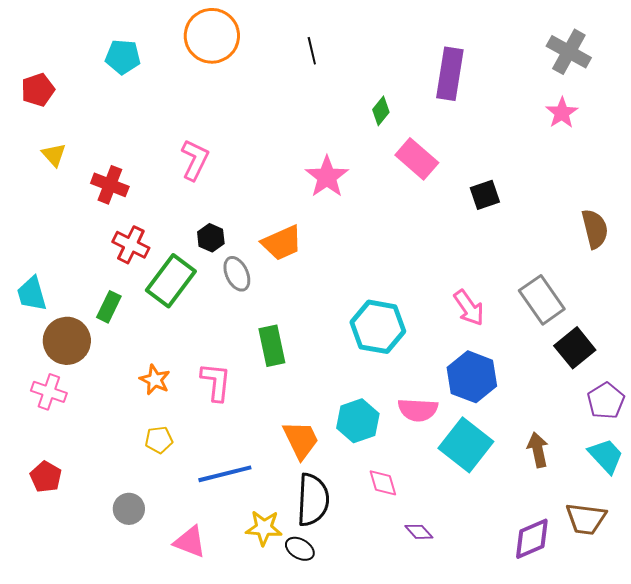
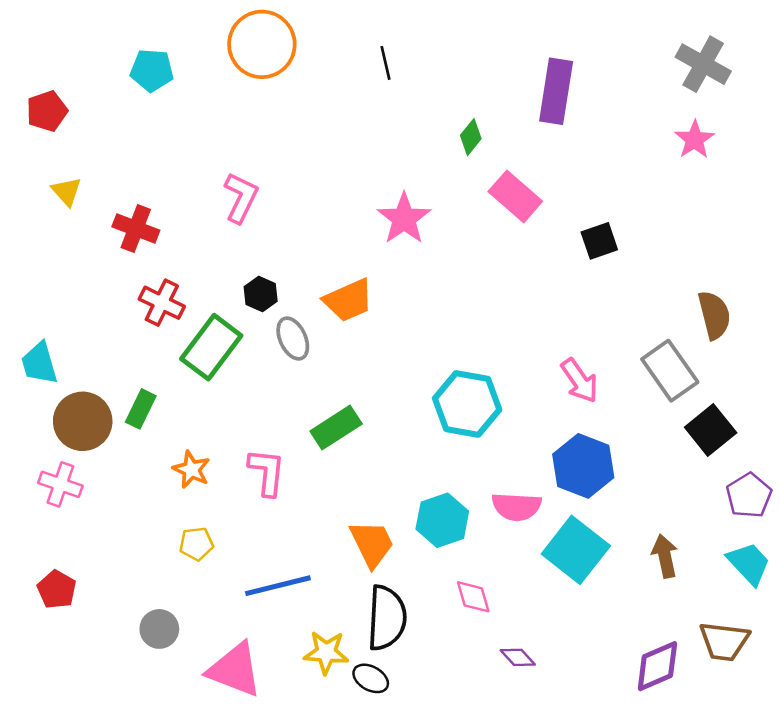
brown semicircle: (595, 229) -> (714, 315), moved
green rectangle: (109, 307) -> (141, 409), moved
green rectangle: (272, 346) -> (336, 428), turned 69
pink triangle: (190, 542) -> (235, 670), size x1.4

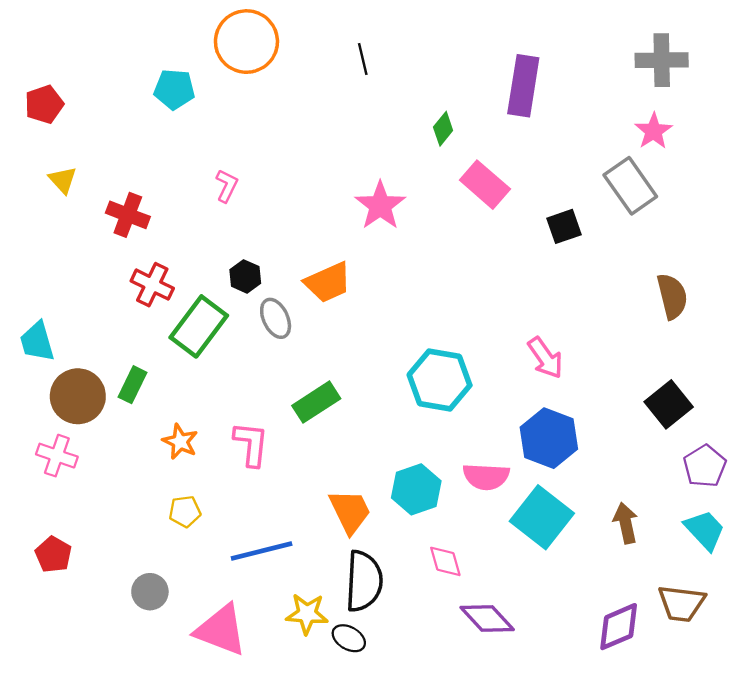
gray cross: (703, 64) -> (662, 60), turned -30
cyan pentagon: (152, 70) -> (174, 89), moved
pink L-shape: (241, 198) -> (227, 186), size x0.7
gray rectangle: (670, 371) -> (630, 186), moved
purple diamond: (518, 657) -> (487, 618), size x1.6

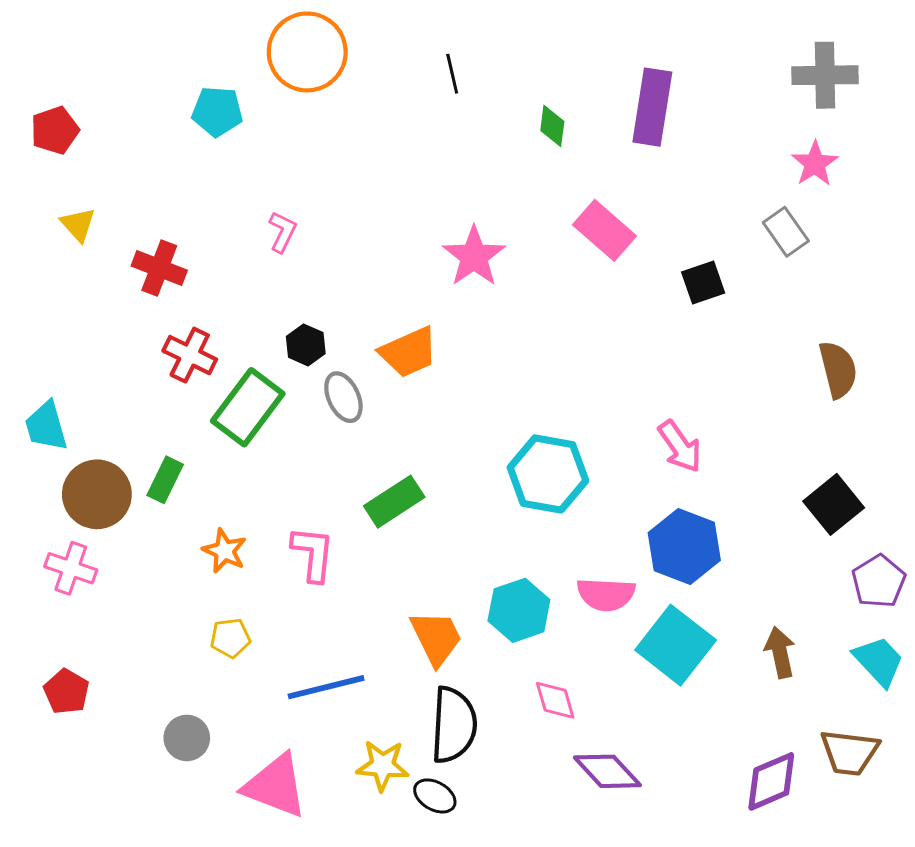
green diamond: (443, 129) -> (552, 126), moved, turned -32
gray rectangle: (630, 186) -> (786, 232), size x0.7

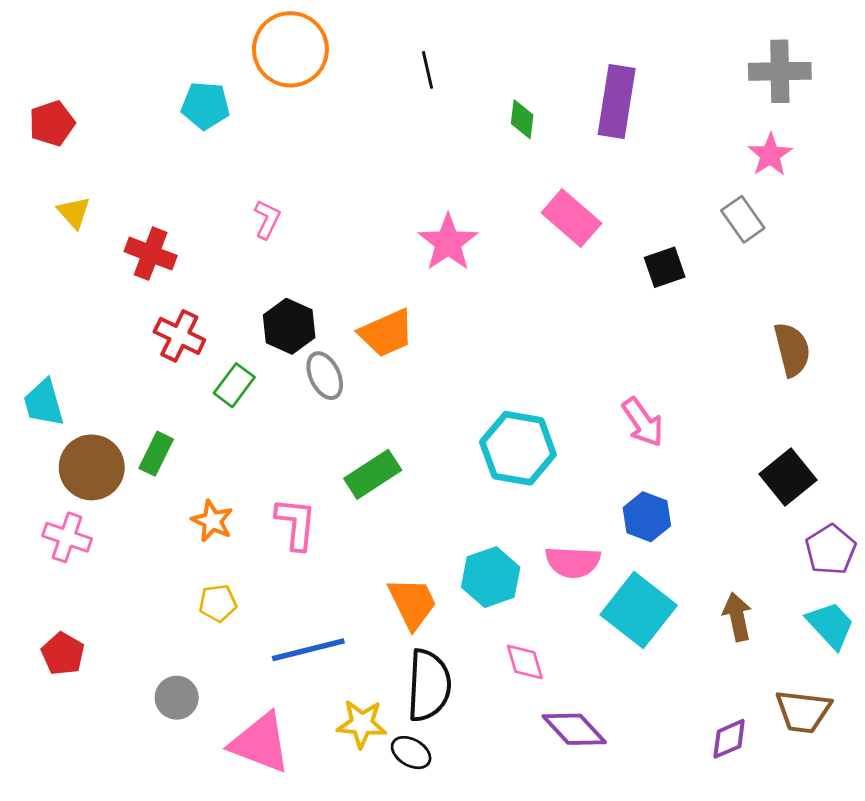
black hexagon: (306, 345) -> (289, 326), size x1.4
green rectangle: (248, 407) -> (234, 385), size x0.6
blue hexagon: (684, 546) -> (647, 517), size x0.7
purple diamond: (771, 781) -> (729, 739), size x0.7

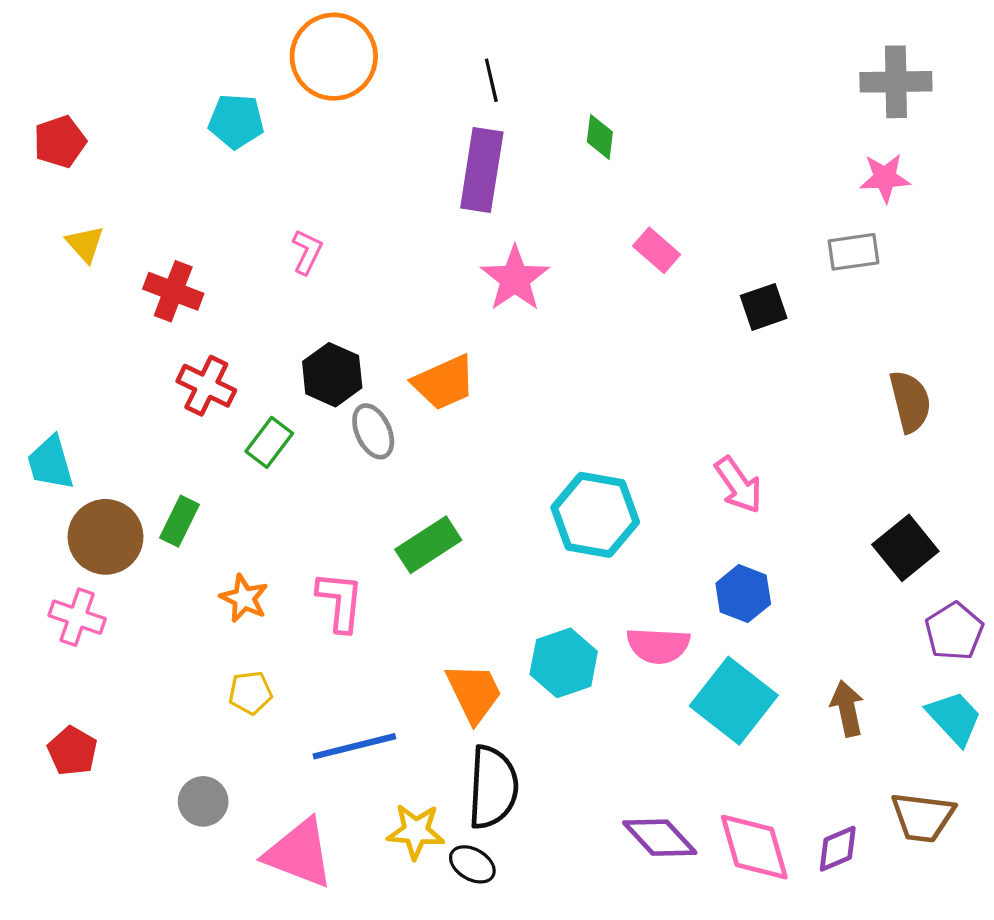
purple rectangle: (617, 101) -> (482, 170), moved
pink star: (770, 155) -> (885, 178), turned 30
pink rectangle: (571, 218) -> (657, 250), size x0.7
gray rectangle: (743, 219) -> (853, 252), turned -63
pink diamond: (525, 662) -> (754, 847), moved, size x1.6

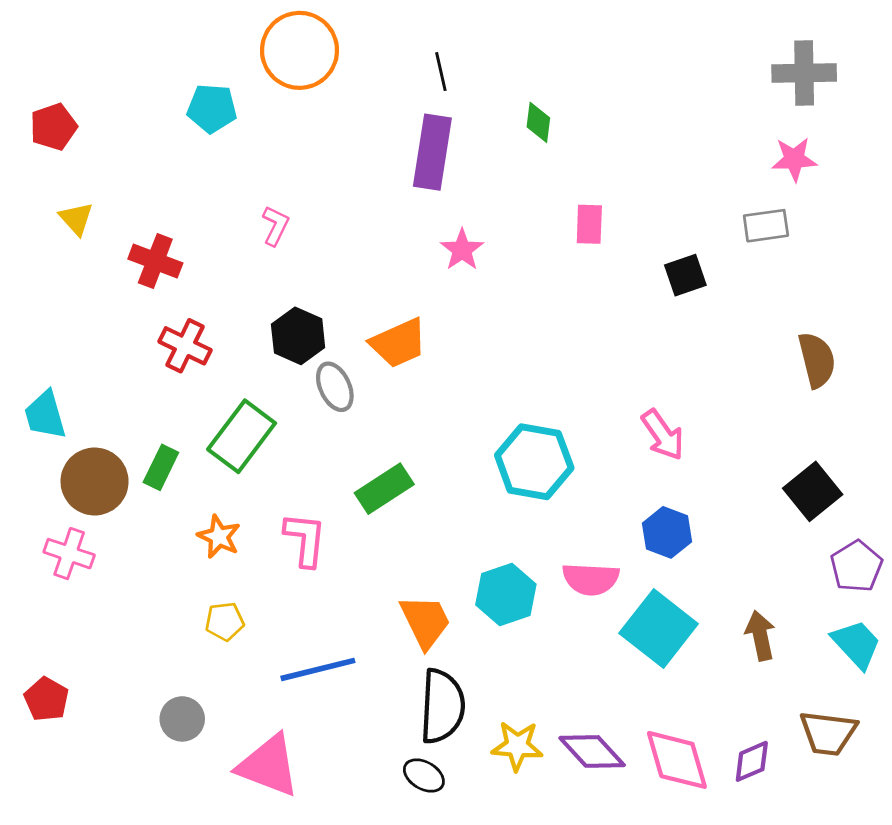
pink rectangle: (657, 250) -> (589, 224), turned 51
pink star: (515, 279) -> (462, 250), size x0.7
green rectangle: (269, 442) -> (242, 436), moved, size x1.6
red pentagon: (72, 751) -> (46, 699), moved
yellow star: (416, 831) -> (517, 746), moved

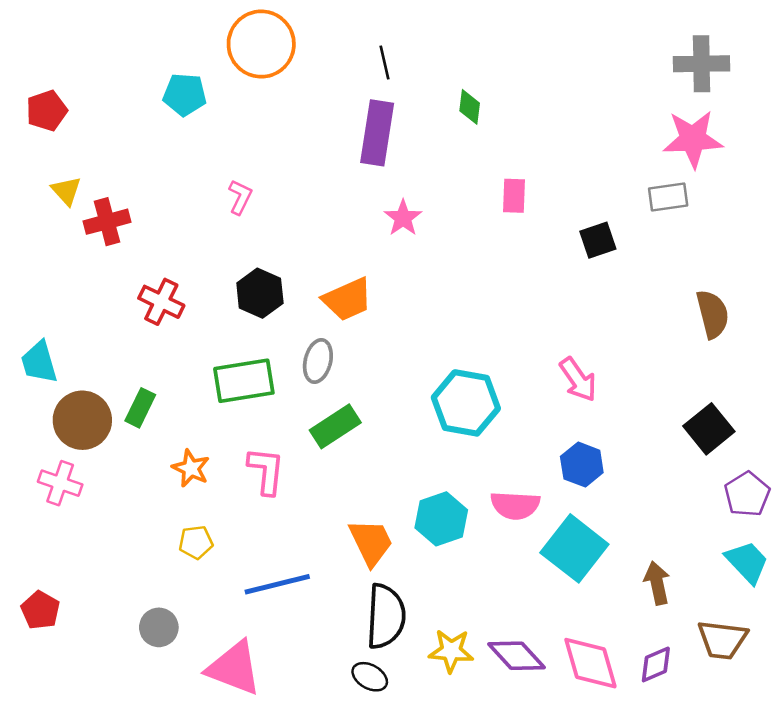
pink star: (794, 159) -> (693, 139), size x1.5
red cross: (155, 261) -> (107, 222), moved, turned -36
gray ellipse: (335, 387) -> (318, 361), moved, turned 39
green rectangle: (242, 436) -> (244, 381), moved, turned 44
brown arrow: (760, 636) -> (657, 583), moved

